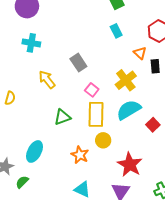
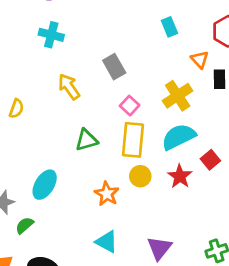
red star: (130, 165) -> (180, 176), moved, size x0.7

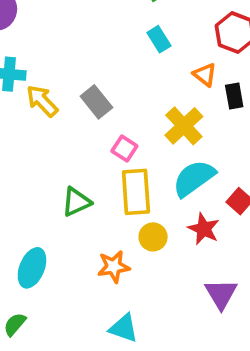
yellow arrow: (69, 87) -> (42, 101), moved
orange star: (107, 194) -> (114, 267), turned -30
purple triangle: (159, 248) -> (221, 294), moved

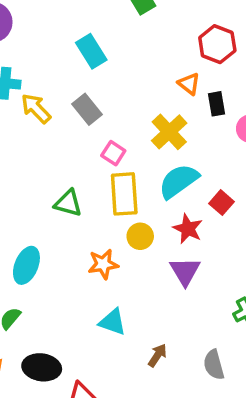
cyan rectangle: (159, 39) -> (91, 51), moved, size x1.4
green triangle: (76, 202) -> (68, 203), turned 40
purple triangle: (221, 294) -> (185, 271), moved

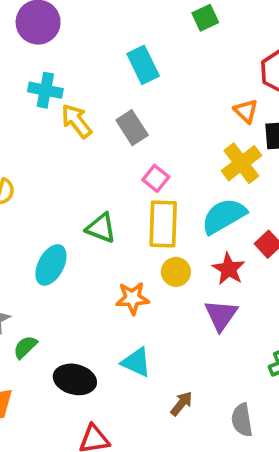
yellow cross: (169, 132) -> (241, 163), moved
cyan ellipse: (26, 265) -> (51, 265), moved
black ellipse: (42, 367) -> (75, 379), moved

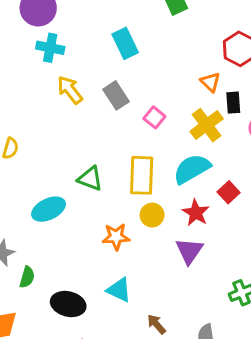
cyan cross: (45, 90) -> (50, 48), moved
pink square: (156, 178) -> (154, 117), moved
cyan ellipse: (51, 265) -> (49, 209), turned 36
green semicircle: (25, 347) -> (27, 277), turned 150
brown arrow: (182, 404) -> (156, 324), turned -80

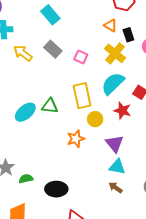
cyan ellipse: (49, 209) -> (25, 112), moved
purple triangle: (189, 251) -> (114, 144), moved
green semicircle: (27, 277) -> (26, 179), turned -104
cyan triangle: (119, 290) -> (117, 167), moved

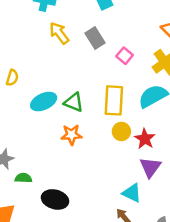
red star: (122, 111) -> (145, 139), moved
orange star: (76, 139) -> (71, 135), moved
purple triangle: (114, 144) -> (150, 167), moved

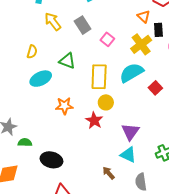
yellow semicircle: (12, 78) -> (32, 52), moved
green triangle: (74, 102) -> (67, 61), moved
red star: (145, 139) -> (94, 121), moved
cyan triangle: (132, 193) -> (128, 155), moved

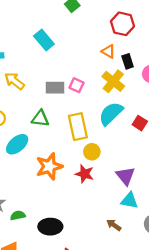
gray rectangle: (83, 25) -> (55, 88), moved, turned -42
orange star: (64, 106) -> (49, 166), size x1.4

